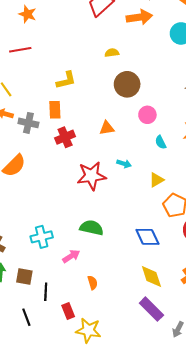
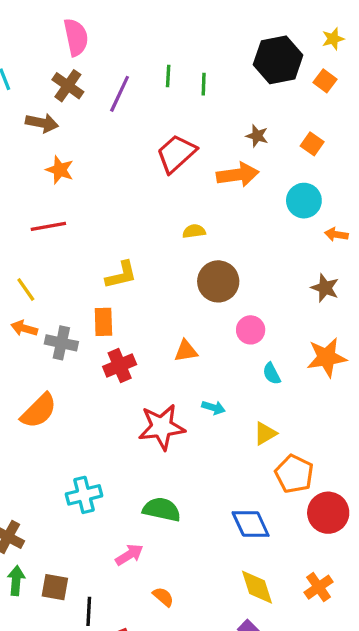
cyan cross: (42, 237) -> (84, 495), moved
orange semicircle: (93, 283) -> (163, 597), turned -32

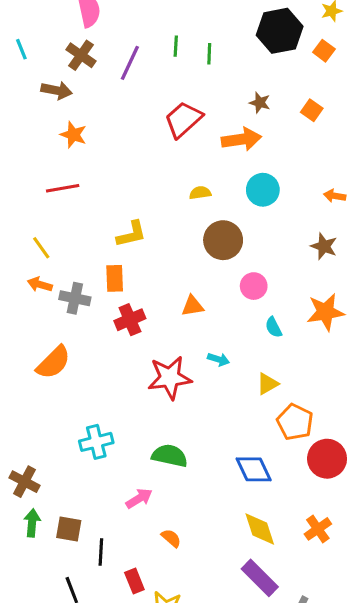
cyan circle: (304, 201) -> (263, 190), moved

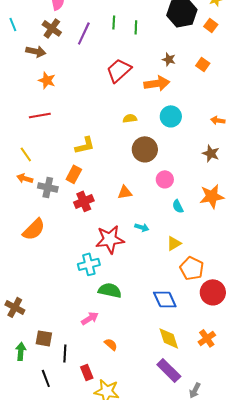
orange rectangle: (115, 278) -> (74, 174), turned 30
cyan cross: (96, 442) -> (89, 264), moved
green arrow: (32, 523) -> (21, 351), moved

